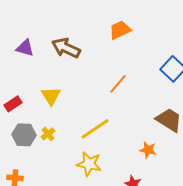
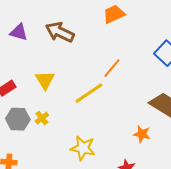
yellow line: (95, 129) -> (89, 93), moved

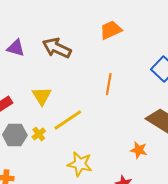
orange line: (112, 68) -> (109, 84), turned -30
yellow line: (89, 93) -> (68, 120), moved

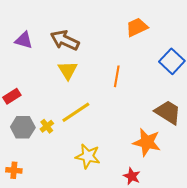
orange trapezoid: (111, 30) -> (137, 27), moved
yellow triangle: (42, 96) -> (68, 70), moved
orange star: (139, 150) -> (147, 142), size x1.6

